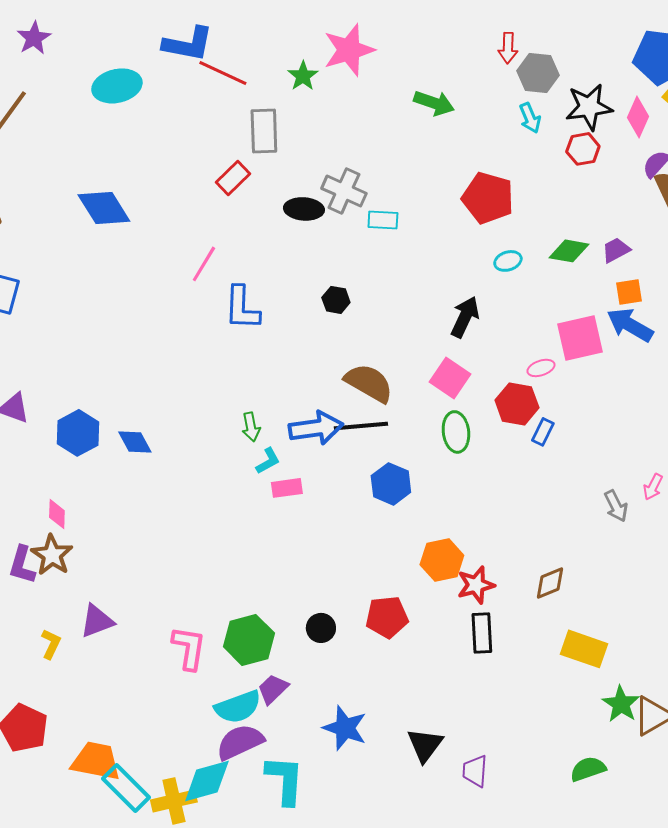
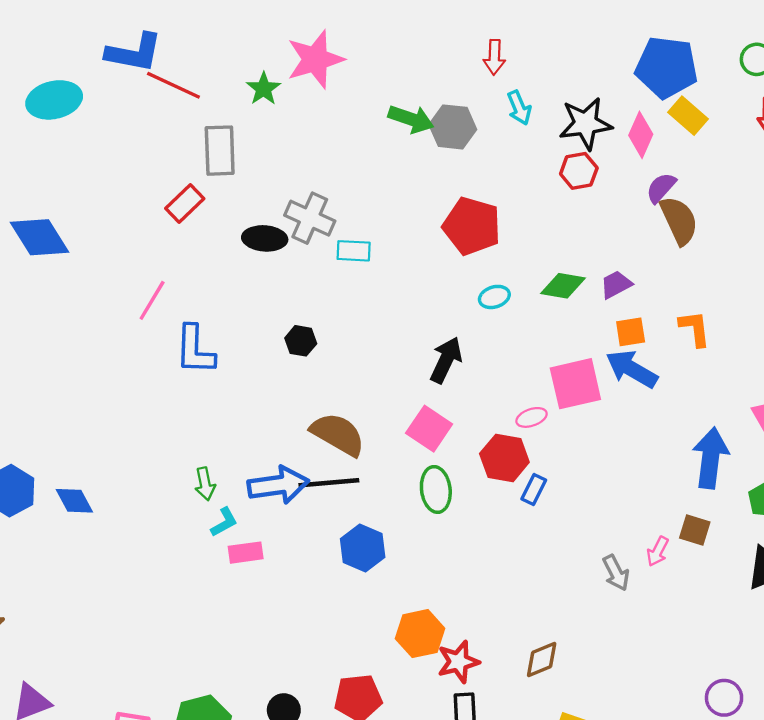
gray hexagon: (538, 73) -> (453, 127), moved
cyan arrow: (530, 118) -> (519, 108), moved

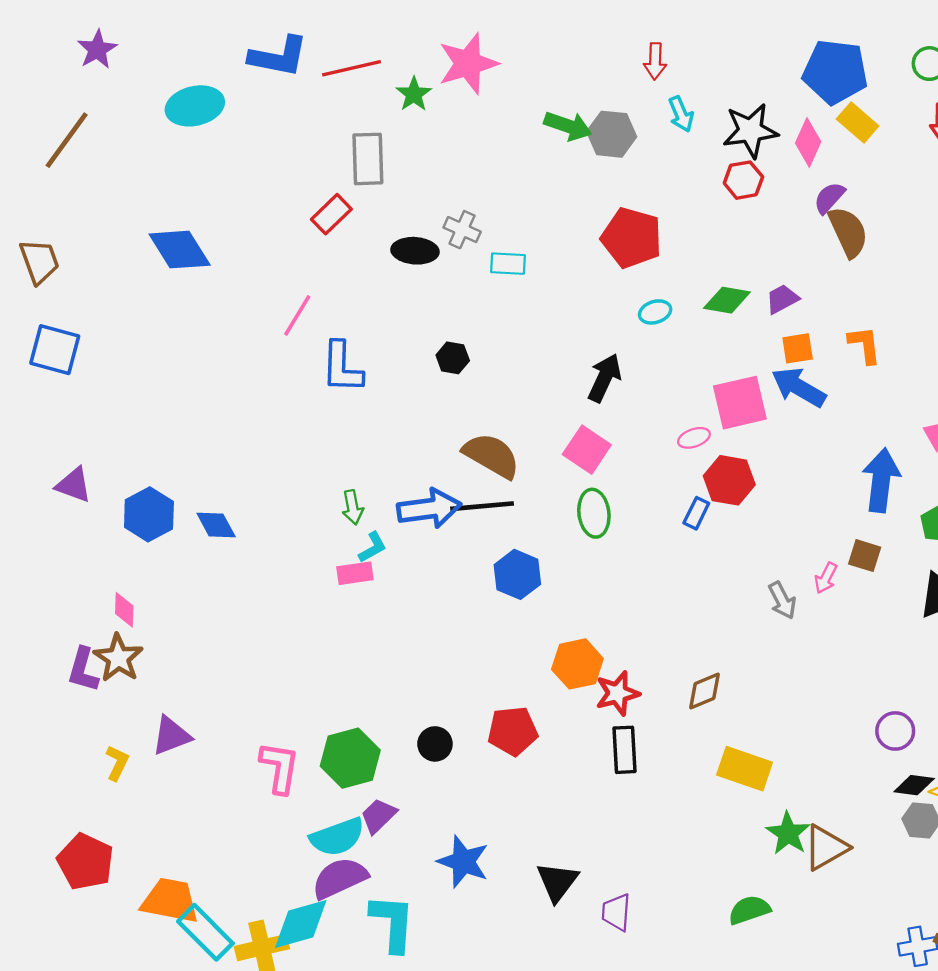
red line: (173, 85) -> (351, 68), moved, turned -38
gray cross: (310, 218) -> (462, 230), size x0.7
red hexagon: (504, 458) -> (729, 480), moved
pink rectangle: (246, 553) -> (355, 573), moved

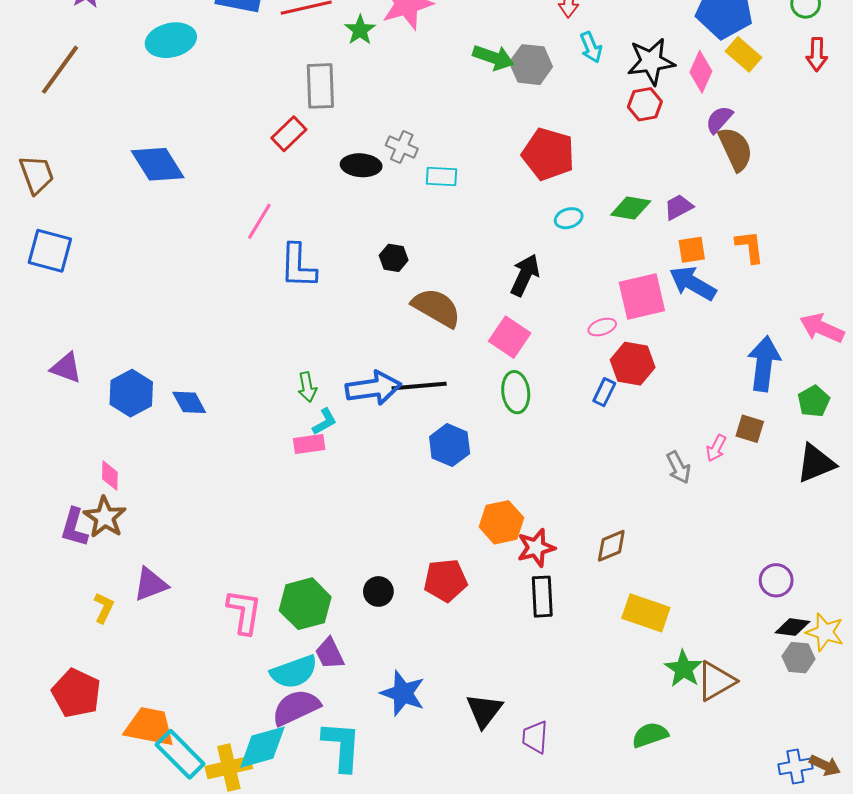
brown semicircle: (491, 456) -> (436, 308), moved
purple trapezoid: (378, 816) -> (330, 654), turned -72

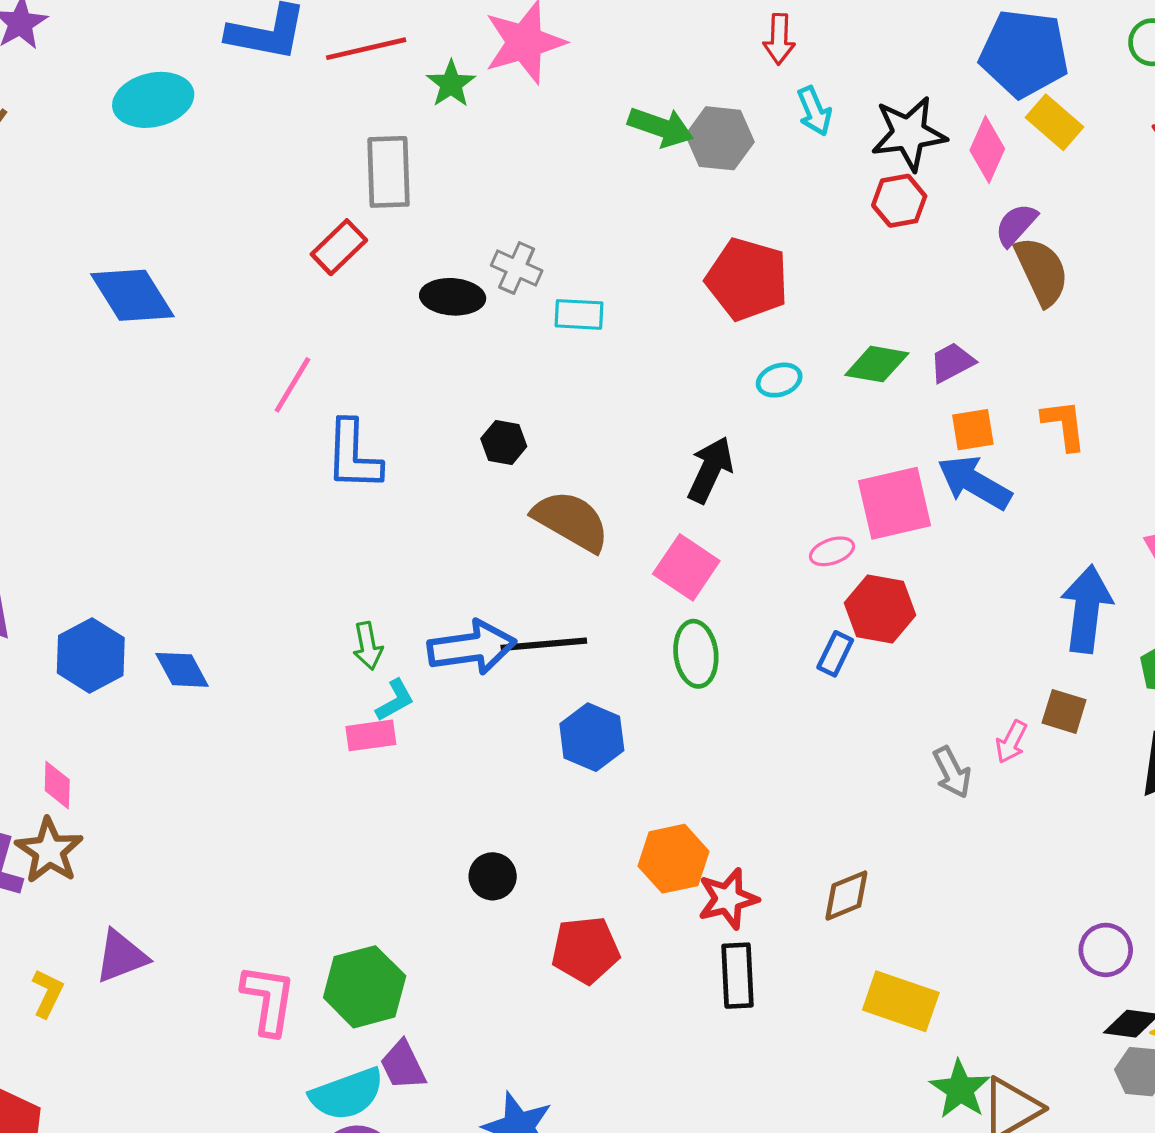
black circle: (378, 591) -> (493, 876), moved

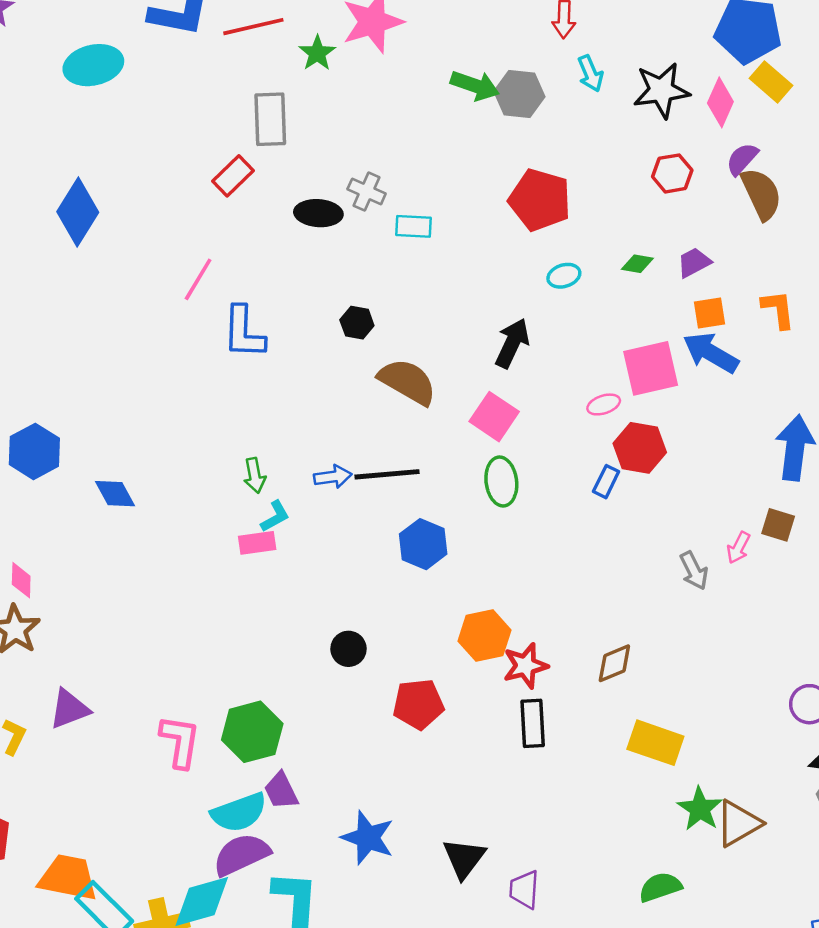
red hexagon: (899, 201) -> (672, 173), moved
blue diamond: (132, 295) -> (78, 212), turned 64
green diamond: (877, 364) -> (637, 264), size x0.7
blue arrow: (472, 647) -> (333, 477), size x0.6
blue hexagon: (91, 655) -> (34, 451), moved

